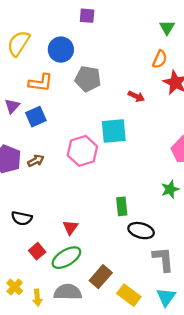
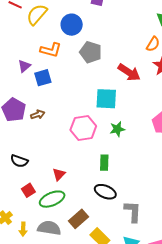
red arrow: (136, 96) -> (129, 72), size x1.6
pink hexagon: (82, 151) -> (83, 128), moved
green star: (170, 189) -> (117, 129), moved
black ellipse: (141, 231) -> (105, 192), moved

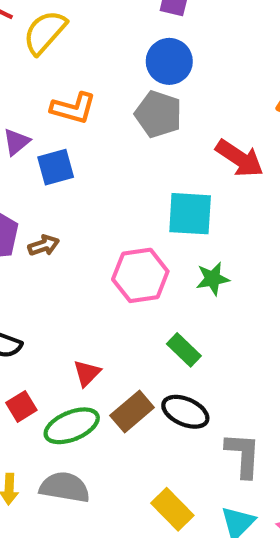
blue circle: (72, 25) -> (169, 61), moved
green rectangle: (104, 163) -> (184, 350), turned -49
brown rectangle: (78, 219) -> (132, 411), moved

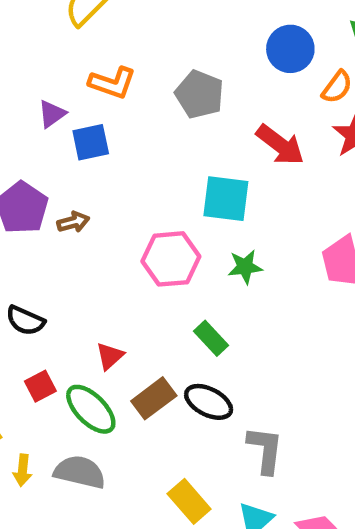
blue circle: (169, 61) -> (290, 49), moved
green ellipse: (72, 426) -> (91, 409), turned 64

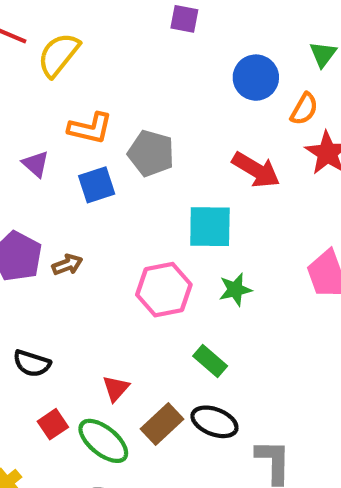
gray pentagon: (199, 94) -> (151, 153), moved
purple triangle: (52, 114) -> (36, 164), turned -36
blue square: (91, 142) -> (97, 185), moved

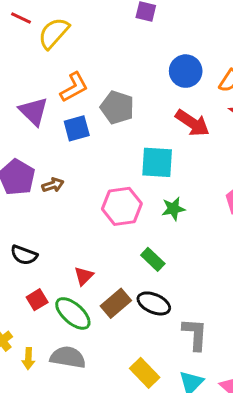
blue circle: (256, 78) -> (186, 71), moved
orange L-shape: (90, 128) -> (74, 87), turned -44
purple triangle: (36, 164) -> (33, 111), size x1.5

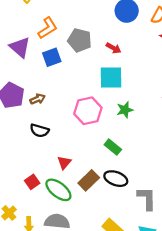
red arrow: (192, 123) -> (113, 48), moved, size x0.6
black semicircle: (24, 255) -> (39, 131), moved

